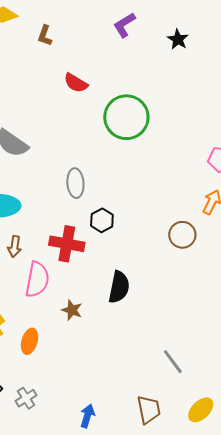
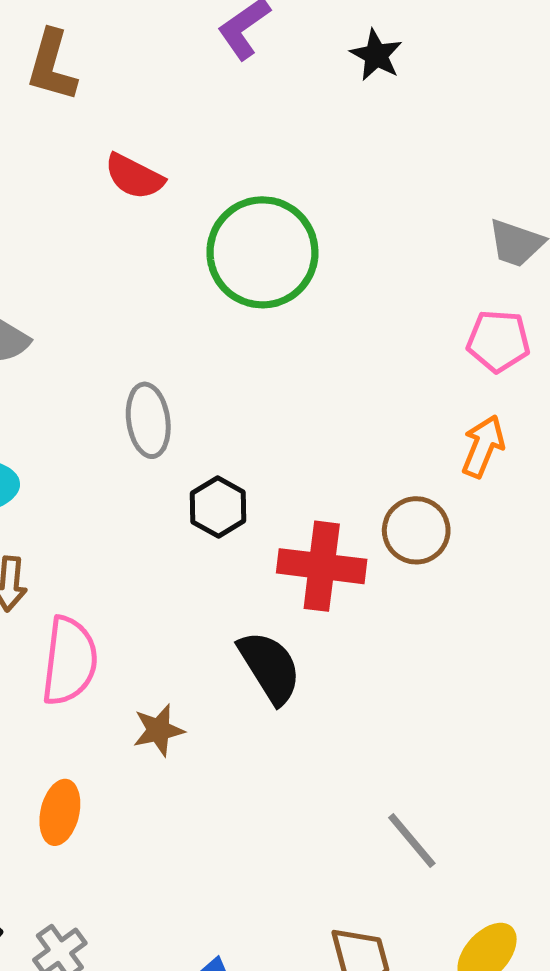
brown L-shape: (45, 36) -> (52, 66), size x1.4
red cross: (67, 244) -> (322, 566), moved
black semicircle: (119, 287) -> (270, 667), turned -40
brown star: (72, 310) -> (159, 730), turned -30

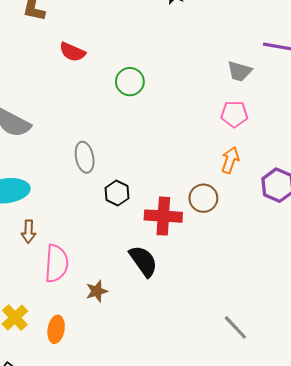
green circle: (262, 252) -> (130, 82), size x0.6
gray line: (412, 840) -> (235, 327), moved

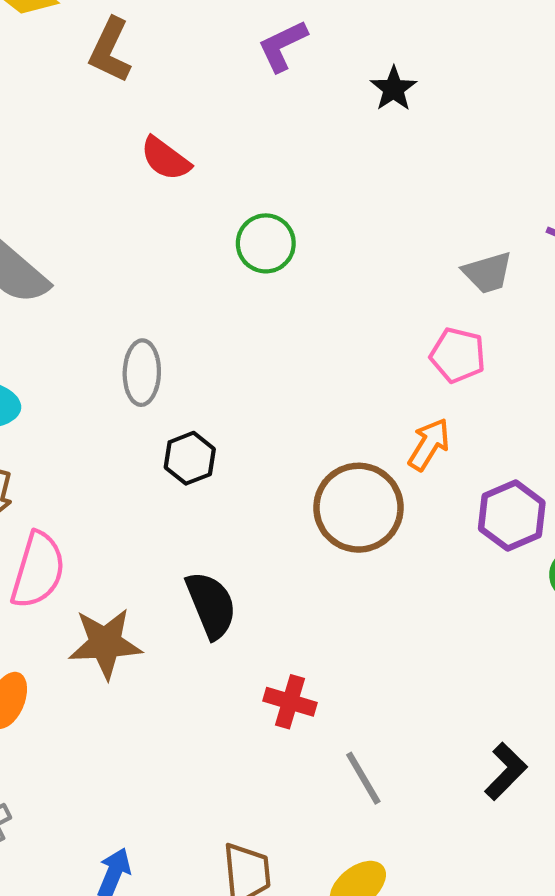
gray trapezoid: (240, 71) -> (488, 273), turned -45
brown circle: (203, 198) -> (359, 508), size x1.5
red cross: (163, 216) -> (290, 702), moved, size x0.7
brown star: (97, 291) -> (105, 643), size x1.6

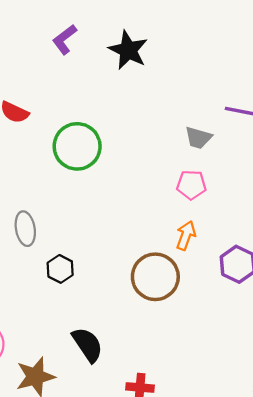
black star: (394, 89) -> (128, 50), size x1.6
green circle: (266, 243) -> (77, 146), size x1.5
gray trapezoid: (488, 273) -> (198, 138), turned 44

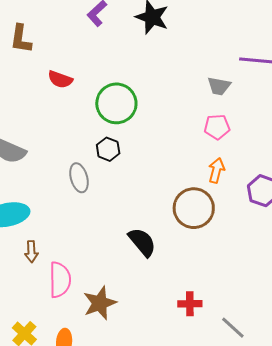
black hexagon: (60, 269) -> (108, 149), moved
black semicircle: (87, 345) -> (142, 242), moved

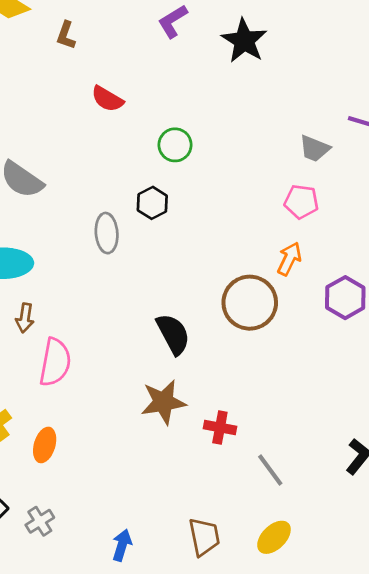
brown L-shape: (21, 39) -> (66, 35), size x0.7
green circle: (116, 103) -> (175, 145), size x0.6
brown star: (100, 303) -> (163, 402), moved

